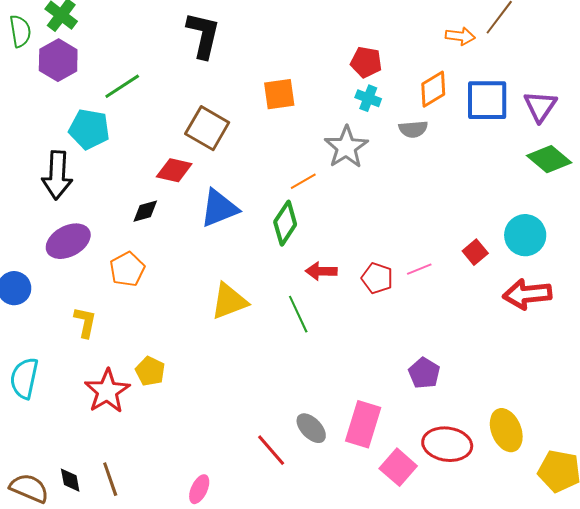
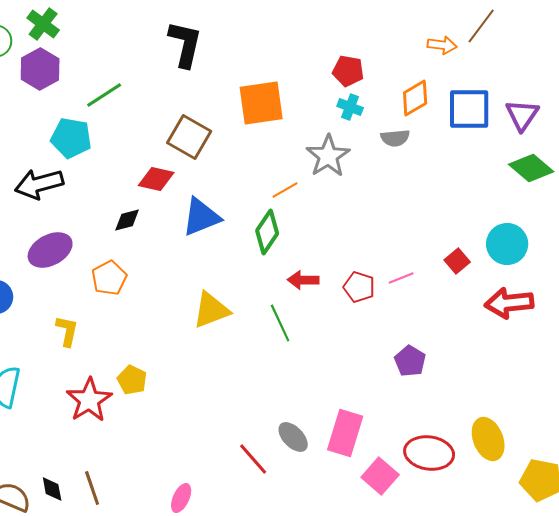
orange square: (279, 94) -> (261, 103), size x1.4
black arrow: (57, 175) -> (39, 184), turned 72
purple pentagon: (424, 373) -> (410, 361), moved

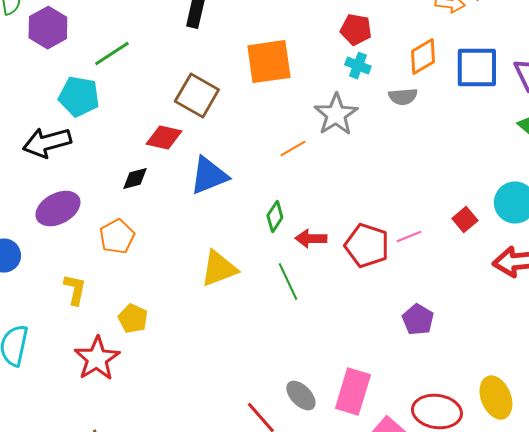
green diamond: (267, 232) -> (275, 217), moved, size x0.7
red pentagon: (359, 287) -> (367, 246), size x1.4
yellow pentagon: (132, 380) -> (133, 319), moved

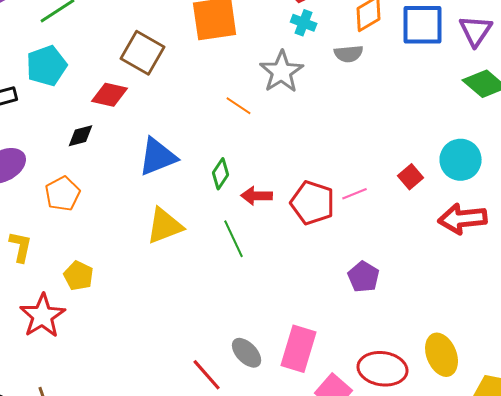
cyan pentagon: (79, 97) -> (47, 66), moved, turned -30
orange line: (293, 149) -> (239, 106), turned 64
blue triangle: (209, 176) -> (158, 157), moved

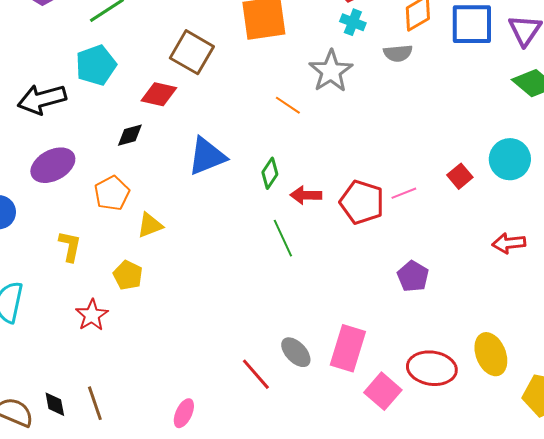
red arrow: (463, 219) -> (509, 243), moved, size x0.7
yellow triangle: (165, 226) -> (150, 225), moved, size x0.7
red star: (43, 316) -> (92, 315), size x0.7

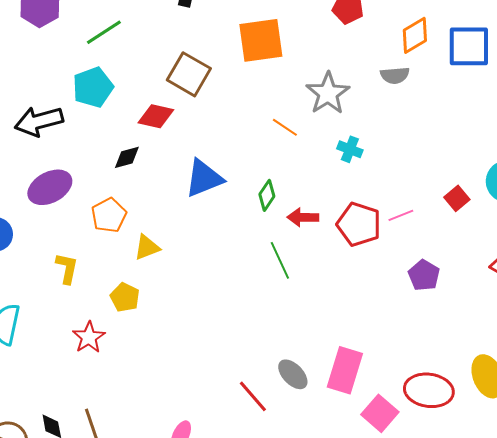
cyan cross: (353, 22) -> (350, 149), moved
purple pentagon: (413, 276) -> (424, 275), moved

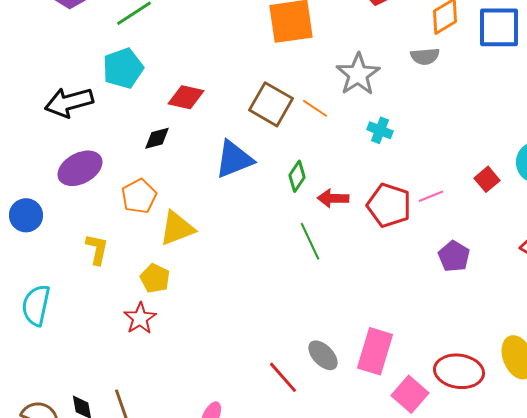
brown square: (189, 74) -> (271, 104), moved
yellow triangle: (147, 247) -> (177, 228), size x1.4
red star: (89, 337) -> (140, 318), moved

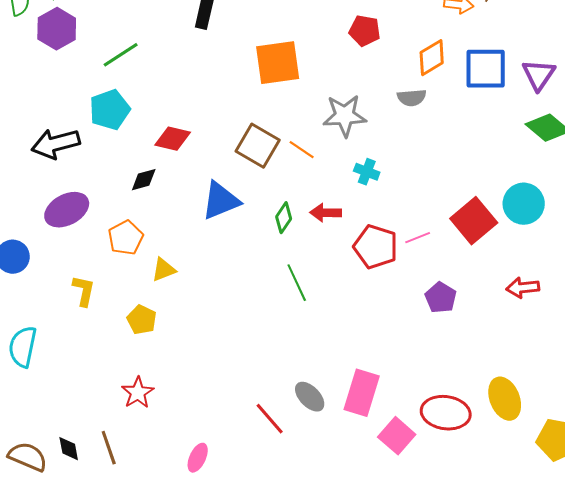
gray star: (358, 74) -> (345, 116), turned 30
red square: (487, 179) -> (474, 221), size x1.8
red arrow: (333, 198) -> (326, 213), moved
yellow triangle: (177, 228) -> (164, 270), size x0.7
red star: (140, 318) -> (138, 393), moved

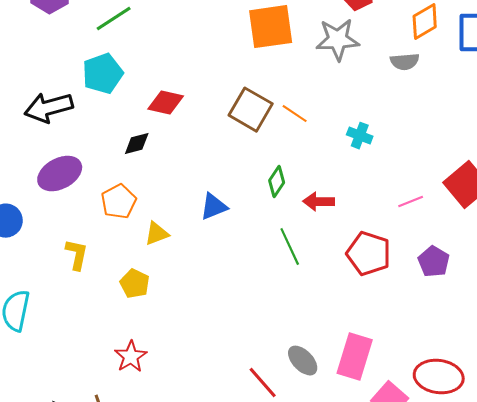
gray star: (345, 116) -> (338, 40), moved
blue triangle: (221, 201) -> (214, 207), moved, size x0.7
red arrow: (326, 213) -> (319, 202), moved
red pentagon: (376, 247) -> (369, 254), moved

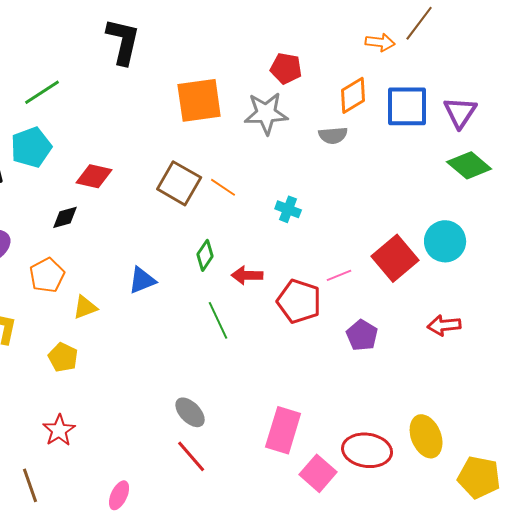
red pentagon: (369, 254) -> (299, 301), moved
gray ellipse: (303, 361) -> (190, 412), moved

